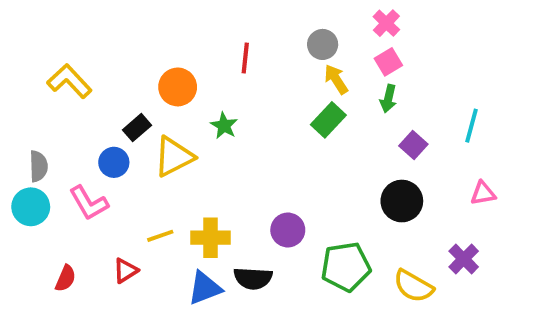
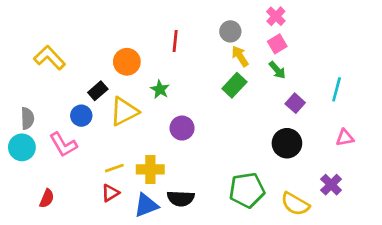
green arrow: (388, 99) -> (277, 70), turned -54
purple circle: (288, 230) -> (182, 128), moved
red triangle: (125, 271) -> (110, 193), moved

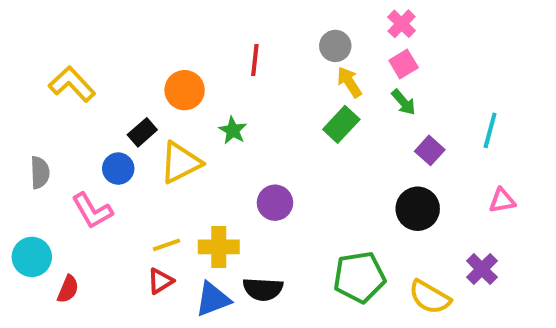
purple circle: (182, 128) -> (275, 203), moved
cyan circle: (22, 147) -> (32, 257), moved

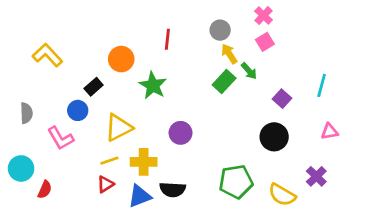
green arrow: (404, 102) -> (249, 71), moved
green star: (233, 130) -> (153, 85), size x1.5
yellow triangle: (181, 162) -> (119, 128), moved

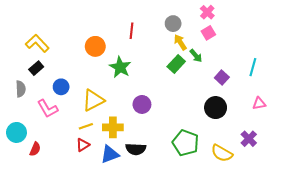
black rectangle: (94, 87) -> (36, 68), moved
green pentagon: (236, 182) -> (185, 143), turned 30

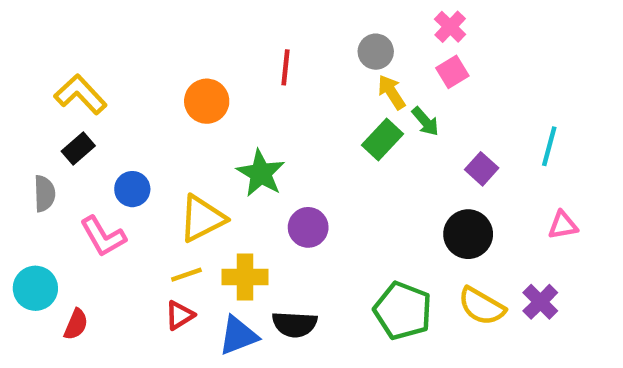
green star: (120, 67) -> (261, 173), moved
yellow semicircle: (222, 153) -> (482, 306), moved

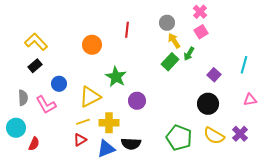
green arrow: (425, 121) -> (189, 54), turned 72
gray semicircle: (44, 194) -> (23, 98), moved

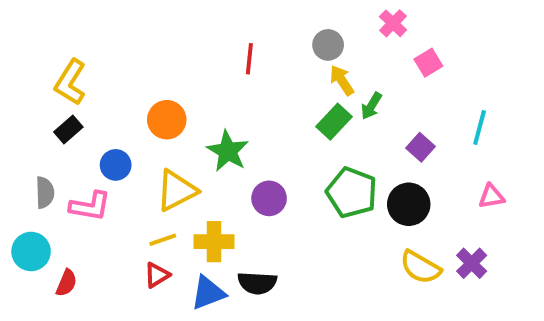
pink square: (201, 32) -> (428, 63), moved
yellow L-shape: (36, 42) -> (70, 82), turned -105
orange circle: (92, 45) -> (167, 120), moved
pink L-shape: (46, 105) -> (90, 206), turned -50
green pentagon: (179, 138) -> (352, 192), moved

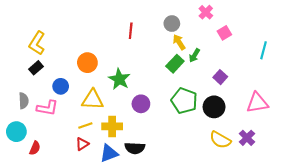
cyan line: (480, 128) -> (263, 50), moved
yellow triangle: (177, 190) -> (93, 100), turned 30
pink triangle: (491, 196) -> (257, 103), size x1.6

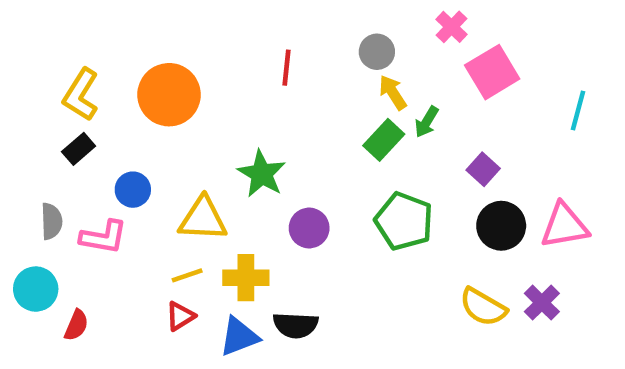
pink square: (224, 33) -> (492, 72), size x1.6
orange circle: (87, 63) -> (169, 95), moved, size x1.4
black circle: (214, 107) -> (501, 226), moved

